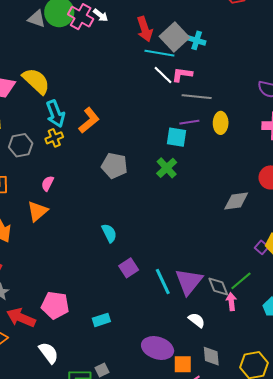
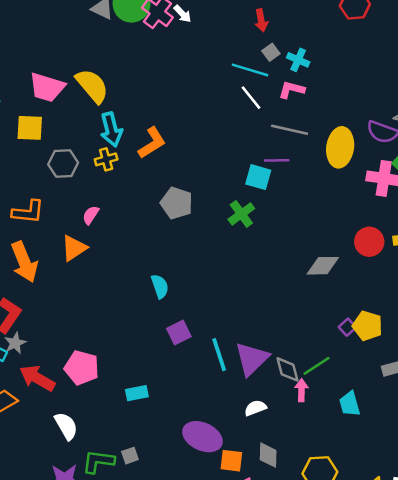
red arrow: (145, 29) -> (261, 20), moved, size x0.7
gray square: (174, 37) -> (271, 52), size x0.5
pink L-shape: (182, 75) -> (292, 90), moved
yellow ellipse: (221, 123) -> (340, 147), moved, size x1.4
white semicircle: (197, 320) -> (255, 408), turned -66

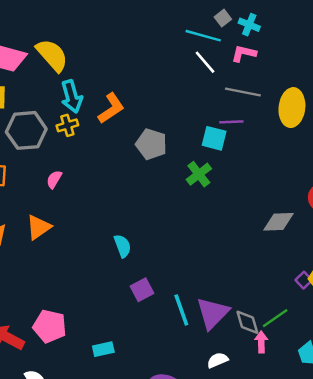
gray hexagon: (63, 163) -> (26, 130), size x1.4
gray pentagon: (177, 203) -> (151, 144), moved
orange triangle: (74, 248) -> (39, 227), moved

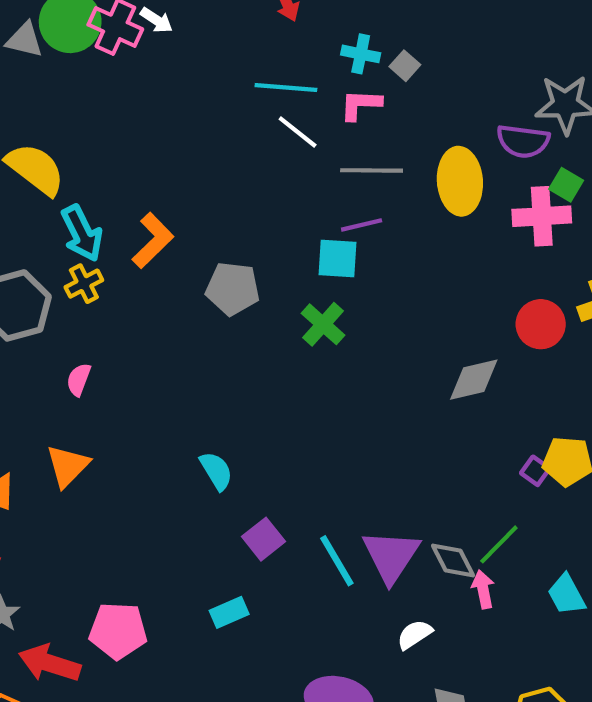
gray square: (223, 18) -> (405, 66), moved
cyan rectangle: (103, 349) -> (229, 612), moved

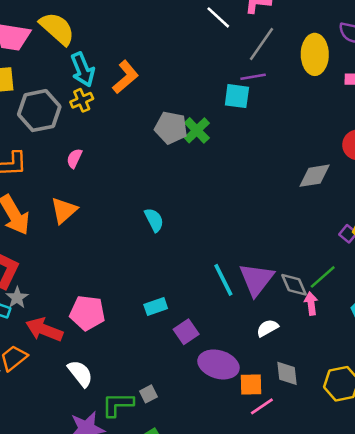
gray line: (372, 170) -> (261, 44), turned -60
gray pentagon: (233, 289) -> (171, 128), moved
green cross: (323, 324) -> (197, 130), moved
purple square: (264, 539) -> (186, 332), moved

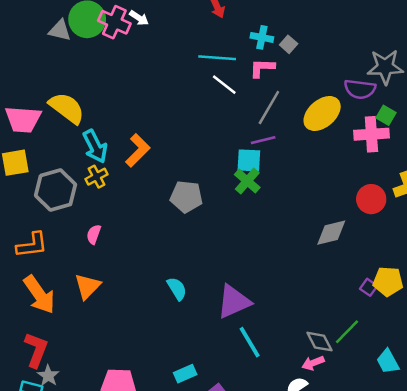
yellow ellipse: (315, 54) -> (322, 113), turned 54
green cross: (197, 130) -> (247, 181), moved
purple triangle: (257, 279) -> (234, 302), moved, turned 33
pink arrow: (311, 304) -> (313, 363), moved, turned -100

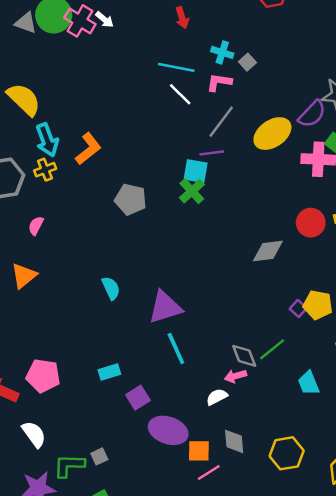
purple semicircle: (360, 89) -> (312, 114), turned -60

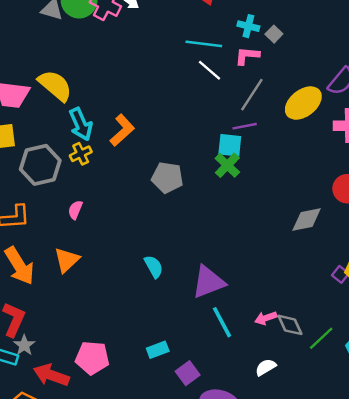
green line: (272, 349) -> (321, 338), moved
pink arrow: (235, 376) -> (266, 318), moved

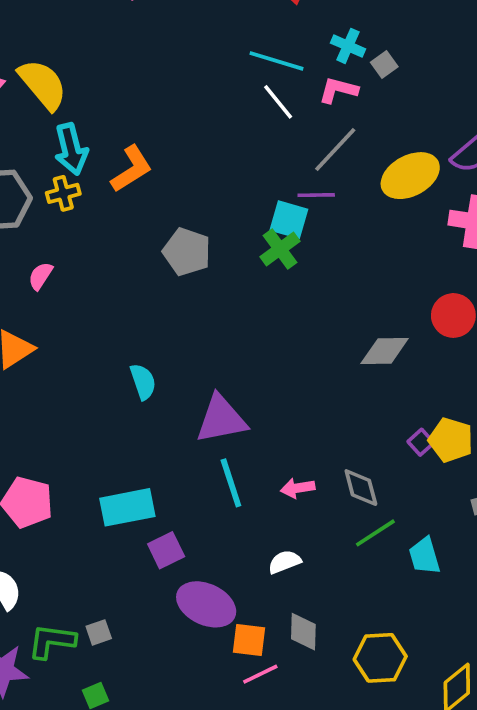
gray diamond: (290, 325) -> (361, 488), moved
cyan rectangle: (158, 350) -> (127, 507), size x1.6

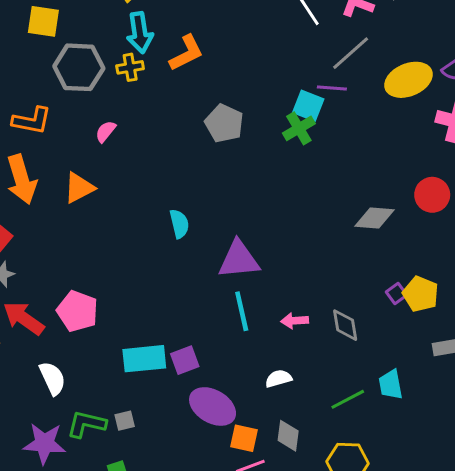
cyan rectangle: (127, 507) -> (144, 359), moved
green line: (375, 533) -> (348, 399), moved

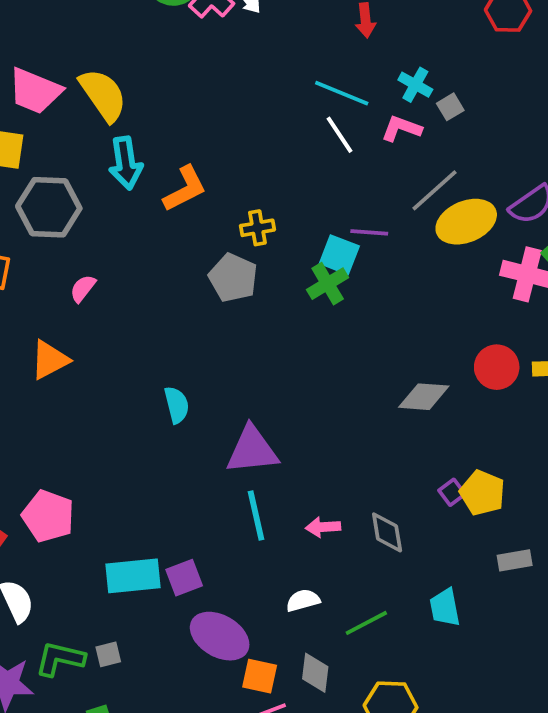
gray line: (351, 53) -> (434, 190), moved
yellow cross: (130, 67) -> (257, 228), moved
green line: (348, 399) -> (366, 623), moved

